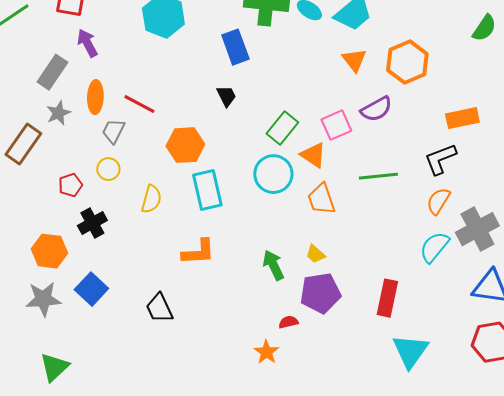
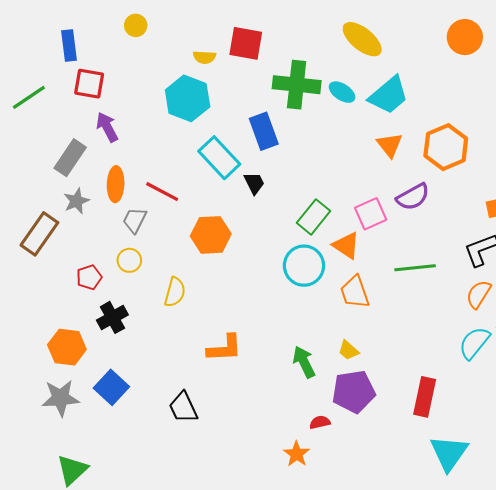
cyan rectangle: (207, 190) -> (219, 158), moved, turned -30

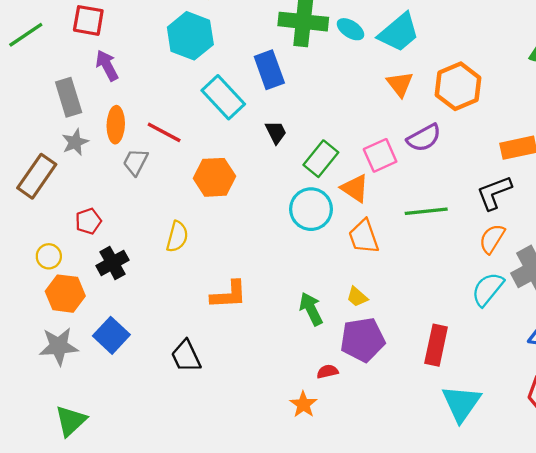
gray rectangle: (70, 158) -> (69, 97), turned -51
black trapezoid: (254, 183) -> (276, 132), moved
yellow circle: (129, 260) -> (49, 256), moved

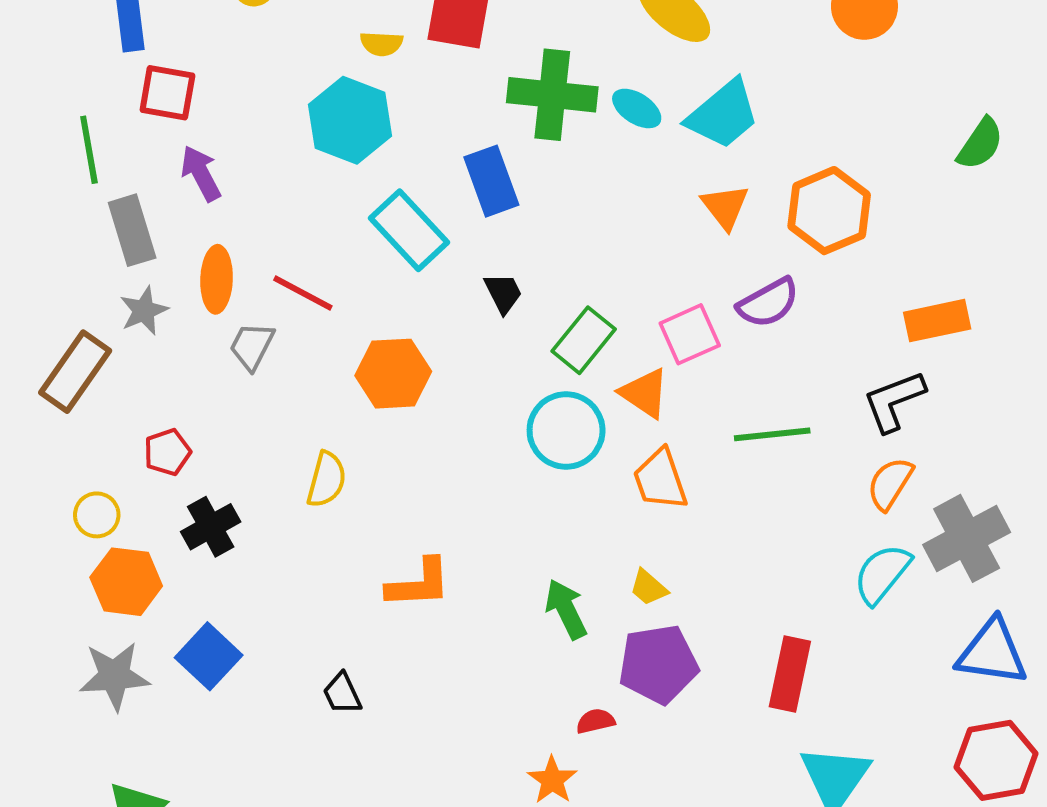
green line: (26, 35) -> (89, 150), moved, turned -66
black trapezoid: (186, 356) -> (342, 694), size x0.7

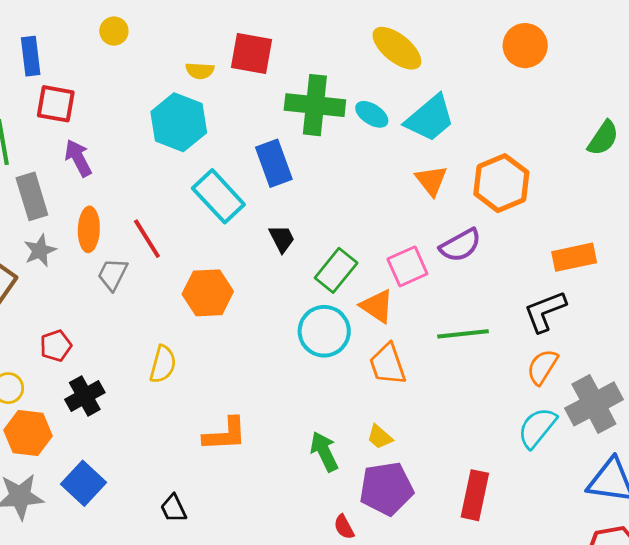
red line: (303, 293) -> (147, 239), turned 30
red semicircle: (595, 721) -> (344, 527), turned -105

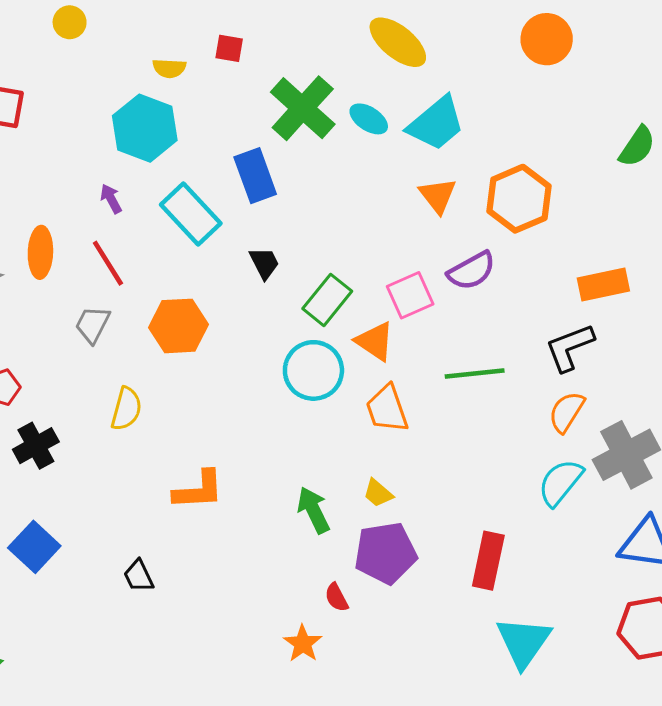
red square: (251, 54) -> (229, 48), size x0.6
green cross: (315, 105) -> (303, 108), turned 36
purple arrow: (78, 158) -> (111, 199), moved, size x0.7
gray trapezoid: (113, 274) -> (93, 324), moved

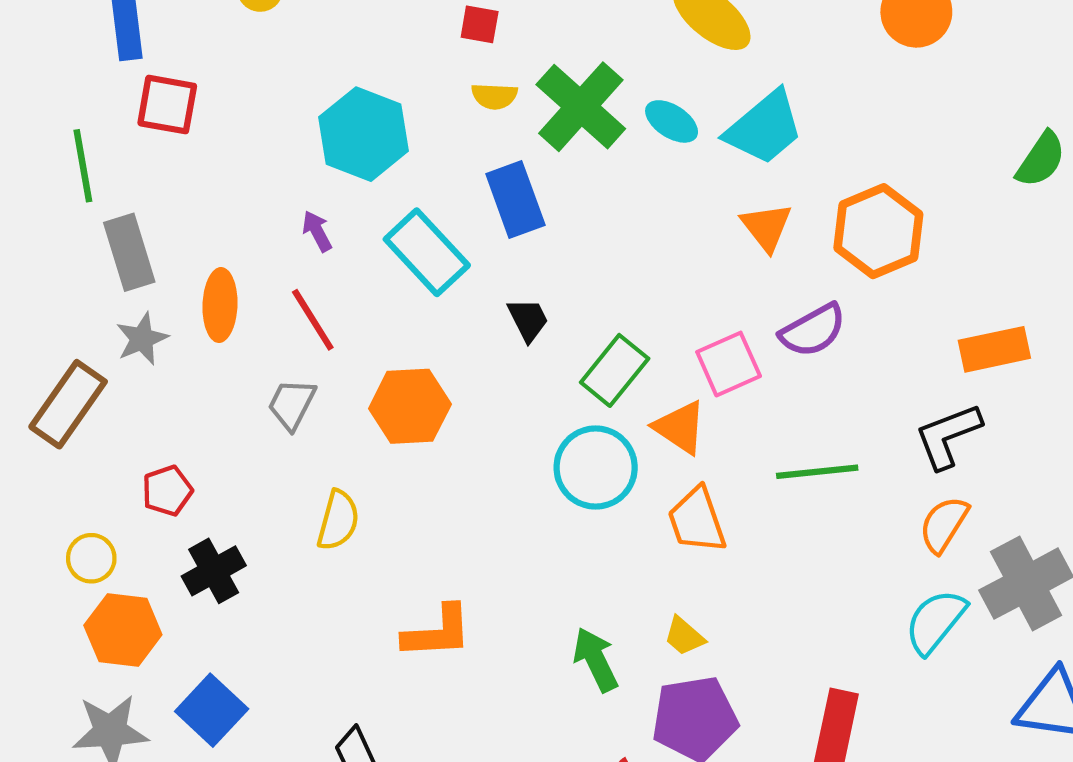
yellow semicircle: (169, 68) -> (494, 96), moved

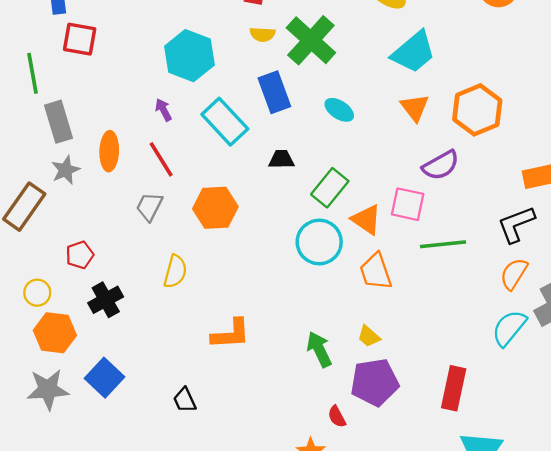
cyan ellipse: (672, 121) -> (339, 110), moved
black trapezoid: (528, 320) -> (281, 159), turned -64
pink square: (729, 364) -> (408, 204), moved, turned 36

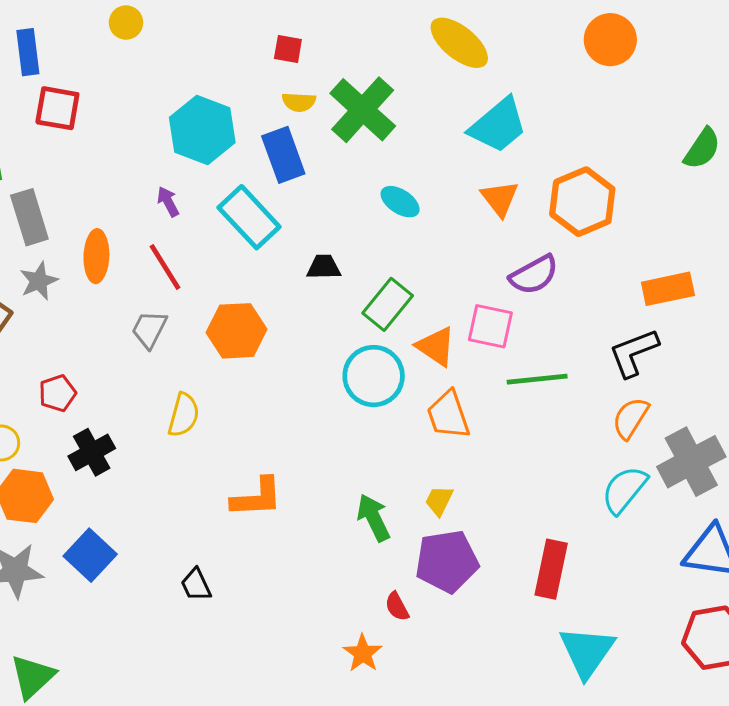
blue rectangle: (274, 92) -> (283, 155), moved
yellow trapezoid: (369, 336) -> (439, 501), turned 75

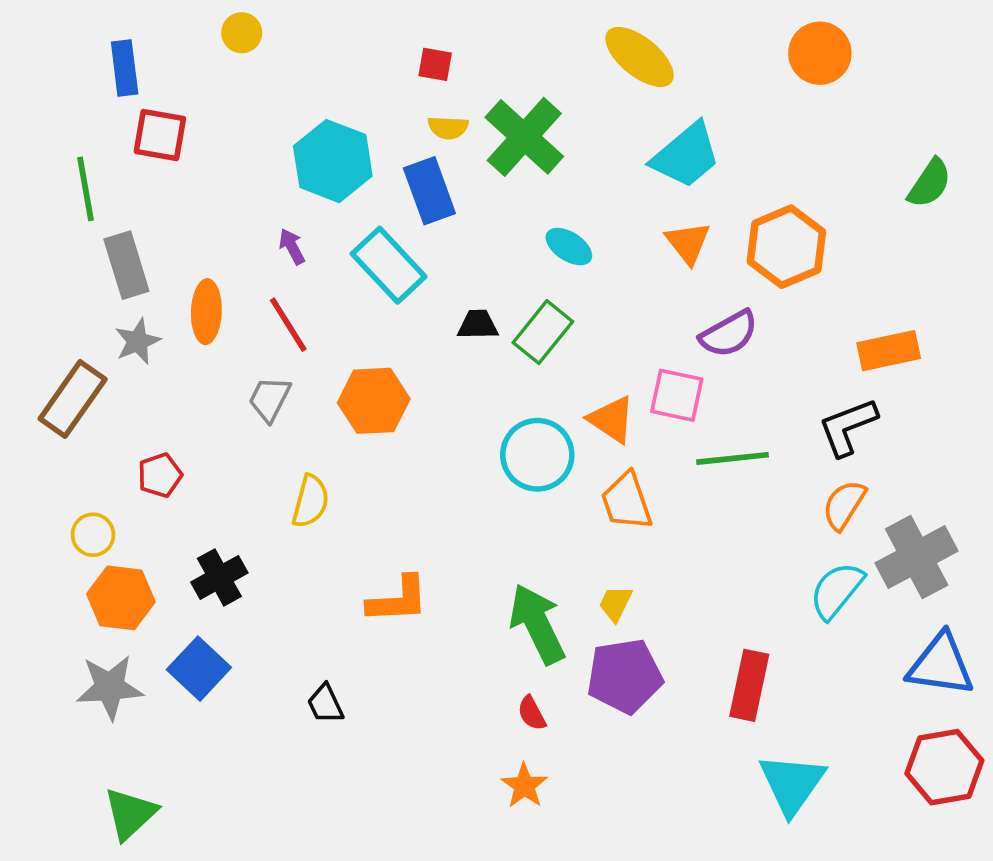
green rectangle: (388, 304) -> (543, 332), moved
black cross: (92, 452) -> (219, 577), moved
green arrow: (374, 518) -> (537, 624), size x1.4
red semicircle: (397, 607) -> (532, 713), moved

